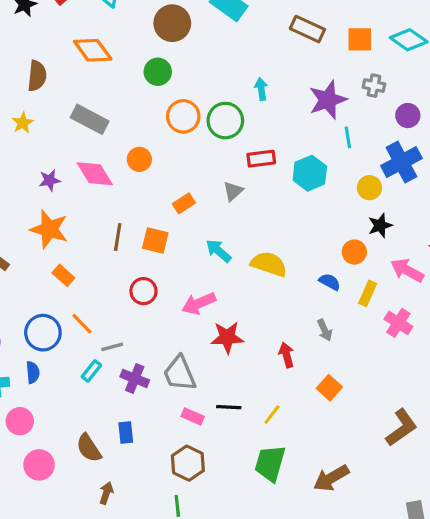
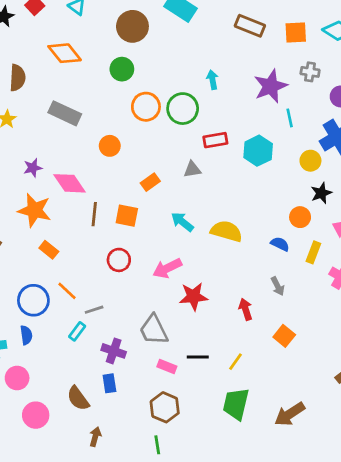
pink diamond: (95, 174) -> (70, 183), moved
gray triangle: (233, 191) -> (192, 169), turned 36
purple cross: (135, 378) -> (114, 351), moved

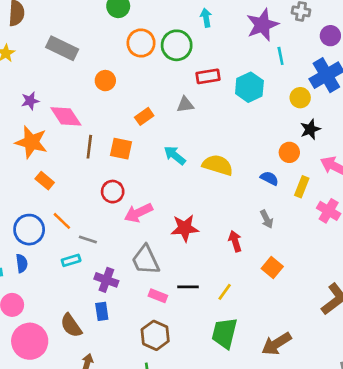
pink arrow: (167, 268) -> (138, 213), moved
gray line: (94, 310) -> (88, 240), turned 36
cyan rectangle: (77, 331) -> (71, 260), turned 36
pink circle: (36, 415) -> (30, 341), size x1.4

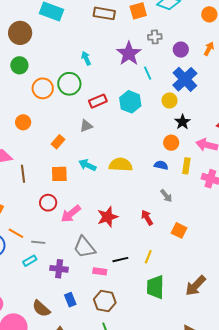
orange square: (121, 149) -> (59, 174), moved
blue rectangle: (102, 311) -> (70, 300), moved

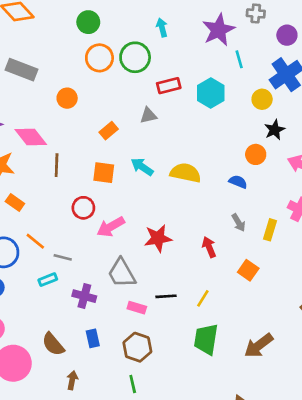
green circle: (19, 65) -> (88, 22), moved
yellow rectangle: (186, 166) -> (270, 230), moved

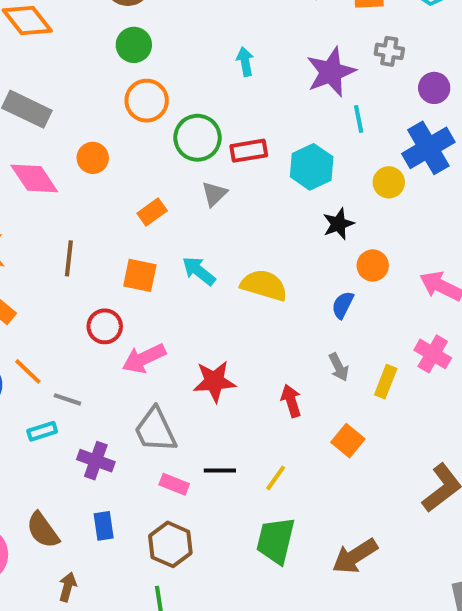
green circle: (135, 57) -> (197, 138), moved
gray triangle: (148, 115) -> (214, 194), turned -36
black star: (275, 130) -> (338, 224), moved
pink diamond: (31, 137) -> (34, 178), moved
blue semicircle: (238, 182) -> (343, 305), turned -90

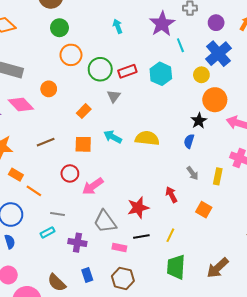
black star: (338, 224) -> (199, 121), moved
brown line: (69, 258) -> (46, 142), turned 72
orange circle: (373, 265) -> (215, 100), moved, size x1.5
orange line: (28, 371) -> (34, 191), moved
red star: (214, 381) -> (138, 208), moved

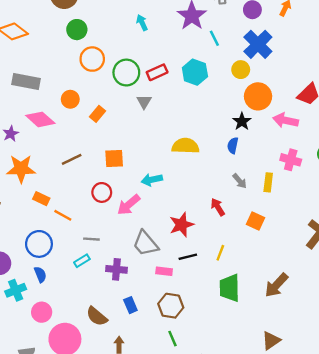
orange rectangle: (84, 111) -> (97, 114), moved
cyan arrow: (113, 137) -> (152, 180), moved, turned -36

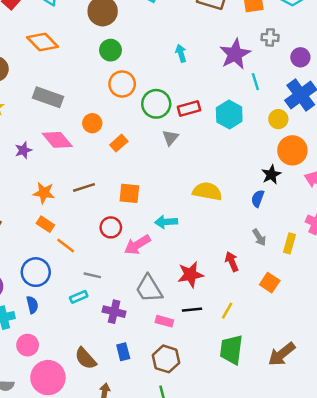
orange star: (21, 169) -> (44, 193), moved, size x0.7

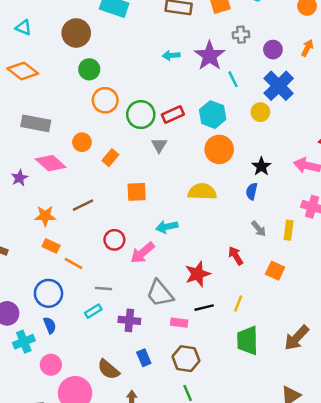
cyan arrow: (181, 53) -> (171, 55), moved, turned -70
orange circle: (292, 150) -> (219, 149), moved
orange square: (129, 193) -> (137, 192), moved

